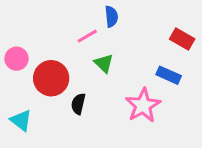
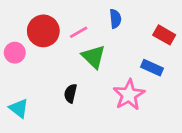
blue semicircle: (111, 16) -> (115, 19), moved
green triangle: (104, 63) -> (94, 57), size x1.4
red circle: (51, 78) -> (43, 31), moved

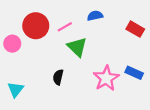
blue semicircle: (115, 19) -> (95, 16), turned -96
blue rectangle: (152, 68) -> (134, 73), moved
cyan triangle: (19, 108) -> (16, 89), turned 30

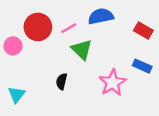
blue semicircle: (95, 16) -> (101, 16), size x1.5
blue rectangle: (134, 73) -> (142, 66), moved

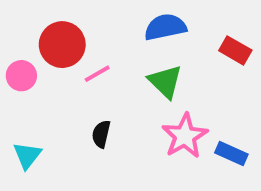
pink line: (69, 28) -> (97, 74), moved
green triangle: (82, 49) -> (165, 82), moved
blue rectangle: (142, 66) -> (231, 153), moved

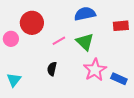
red rectangle: (235, 50) -> (121, 26), turned -35
pink line: (97, 74) -> (59, 41), moved

